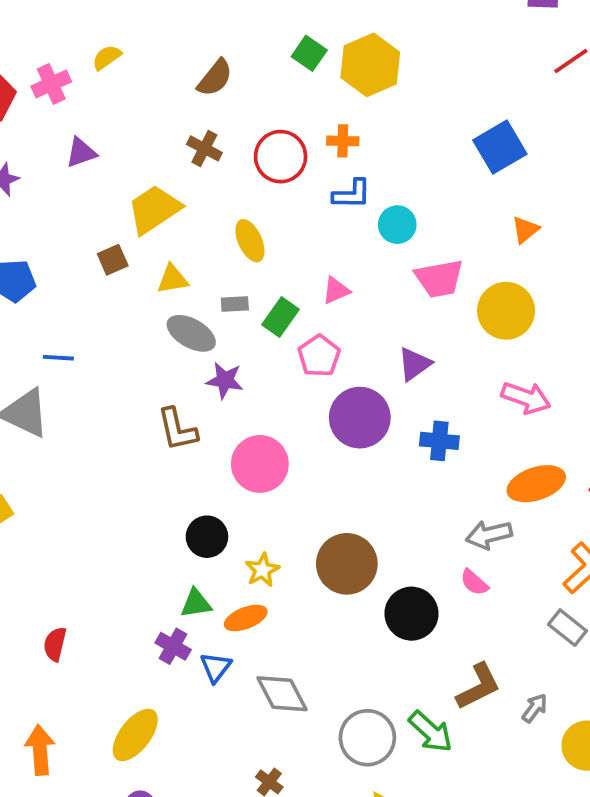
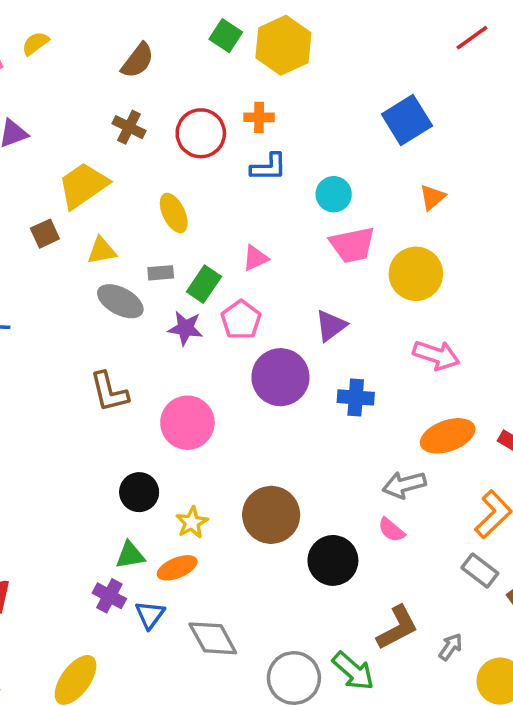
cyan circle: (397, 225) -> (334, 194), moved
purple star: (225, 380) -> (185, 328), moved

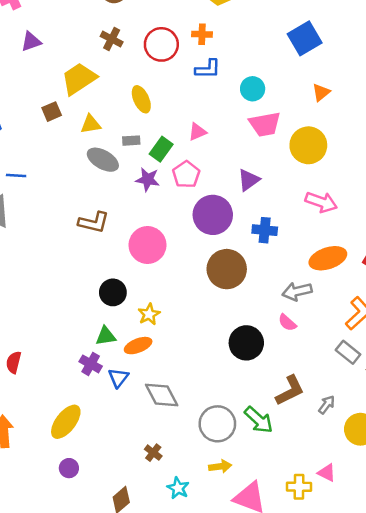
brown L-shape: (109, 392) -> (94, 222), turned -64
brown circle: (271, 515) -> (227, 269), moved

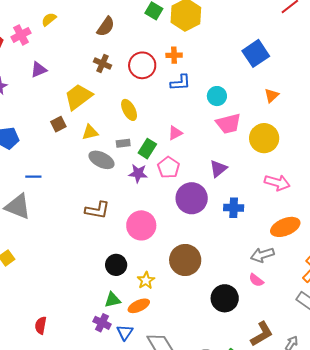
brown circle: (227, 269) -> (185, 260), moved

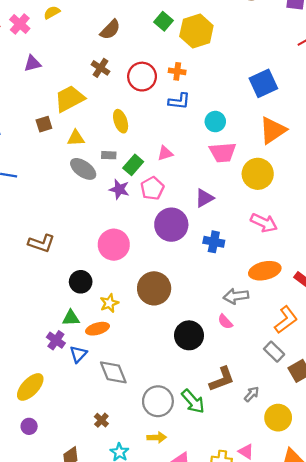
pink cross: (21, 35) -> (20, 24), turned -30
orange triangle: (272, 95) -> (273, 130), size x1.8
brown L-shape: (97, 210) -> (41, 243), moved

